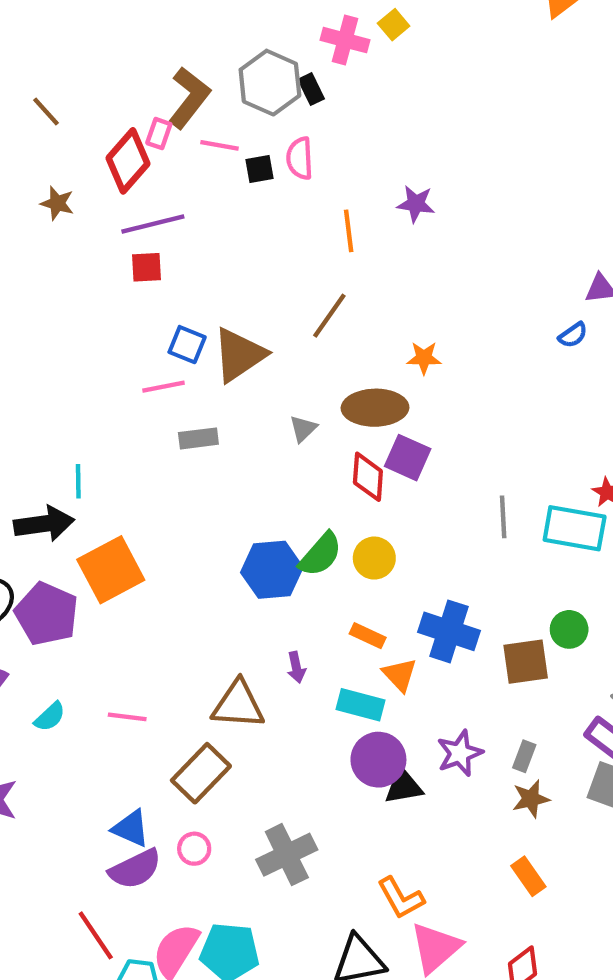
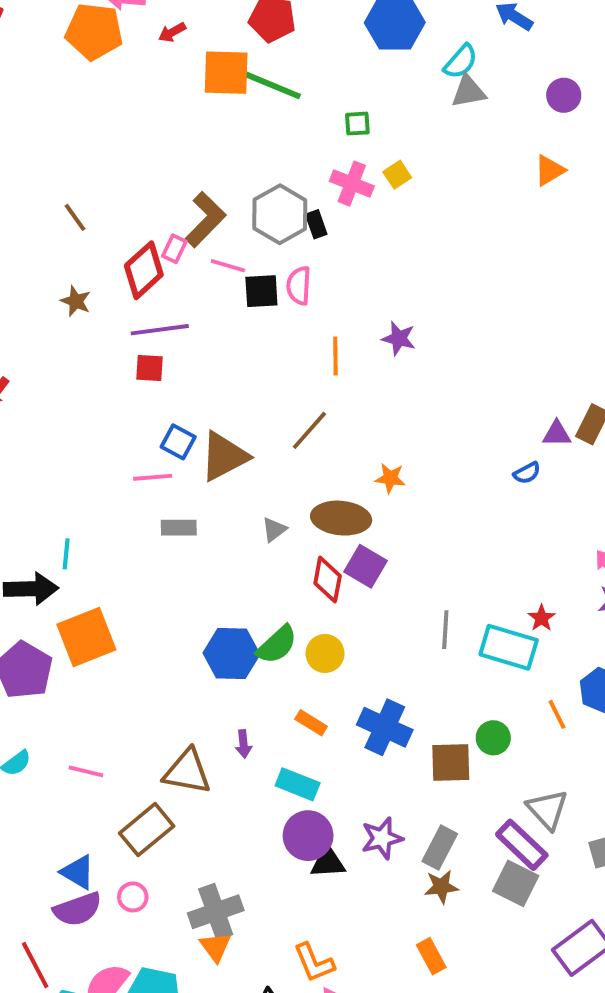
black square: (259, 169) -> (261, 291), size x1.4
orange triangle: (400, 675) -> (215, 947), moved
gray rectangle: (524, 756) -> (440, 848), size x1.5

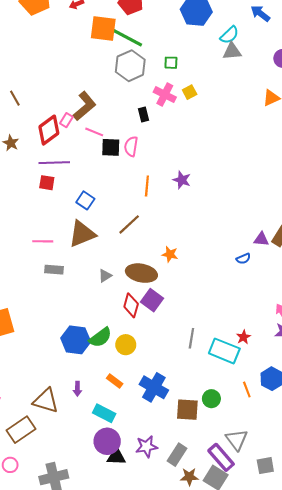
gray hexagon: (280, 214) -> (130, 66), moved
blue square: (178, 442) -> (85, 200), moved
brown star: (441, 887) -> (189, 477), moved

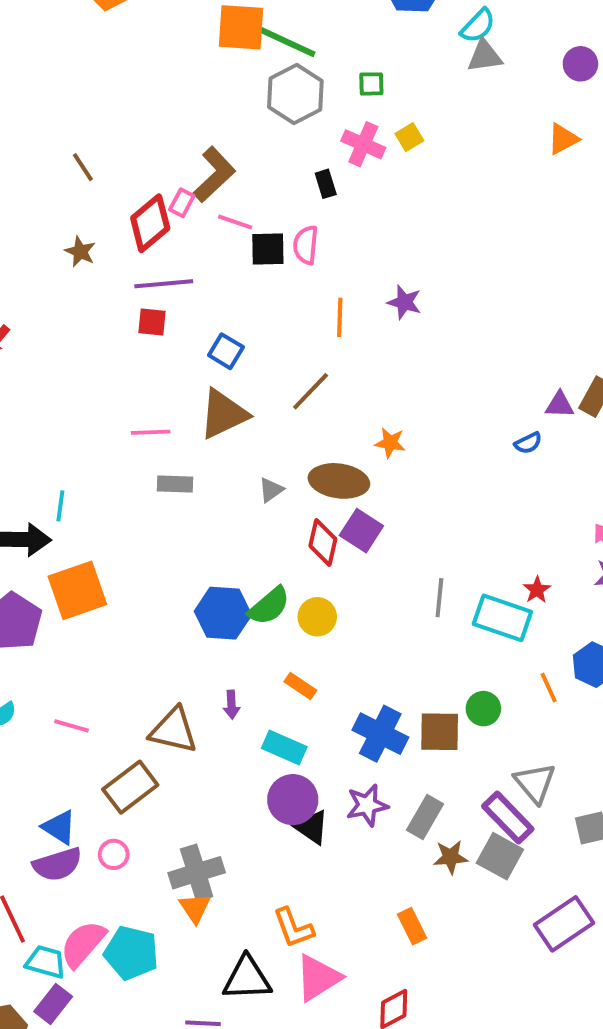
blue cross: (154, 387) -> (380, 734), moved
black triangle: (116, 457) -> (312, 827), turned 36

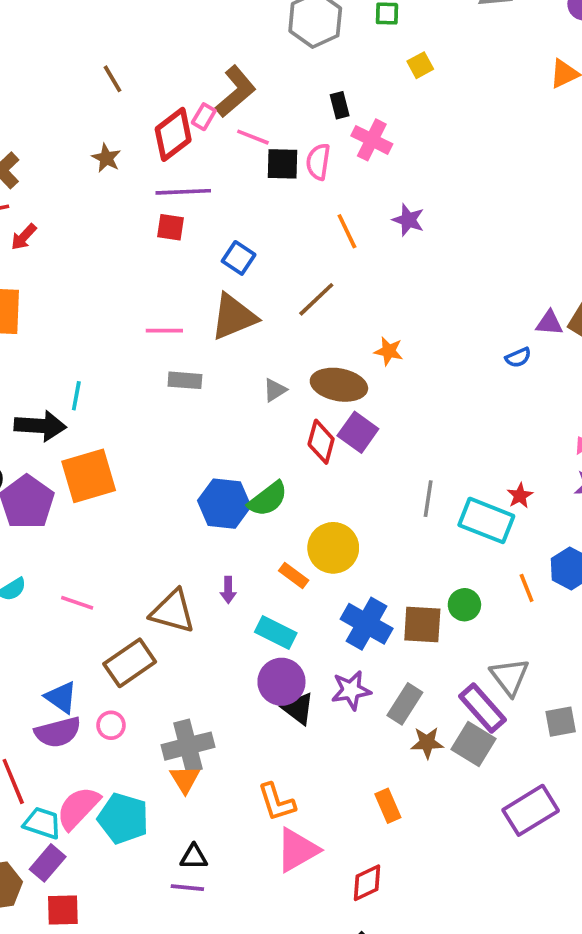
pink cross: (363, 144) -> (372, 140), moved
orange line: (340, 317) -> (347, 231), turned -30
yellow circle: (317, 617) -> (333, 548), moved, size x1.4
black triangle: (247, 978) -> (194, 857), moved, size x0.6

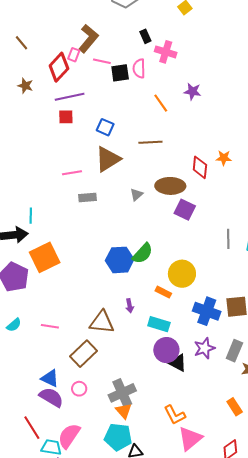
brown line: (316, 299) -> (150, 142), turned 50
orange star: (389, 351) -> (224, 158), moved
red diamond: (321, 442) -> (200, 167), moved
purple semicircle: (58, 732) -> (51, 397), turned -125
cyan pentagon: (123, 818) -> (118, 437), moved

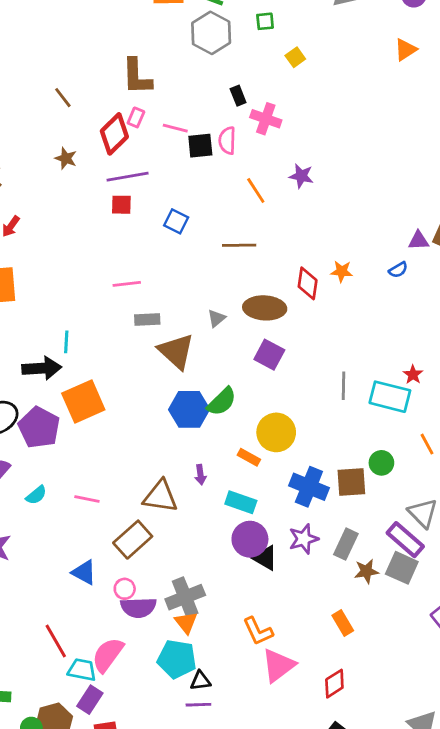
brown L-shape: (88, 38) -> (137, 77), moved, turned 136
brown triangle: (108, 159) -> (176, 351), moved, turned -48
purple square: (185, 210) -> (269, 355), moved
purple semicircle: (51, 397) -> (138, 607), moved, turned 145

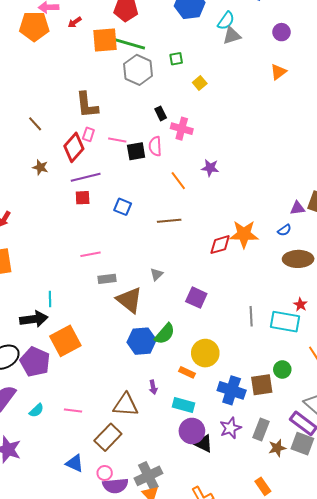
orange star: (342, 271) -> (244, 234), size x1.8
red diamond: (308, 283) -> (220, 245), turned 70
brown ellipse: (265, 308) -> (298, 259), moved

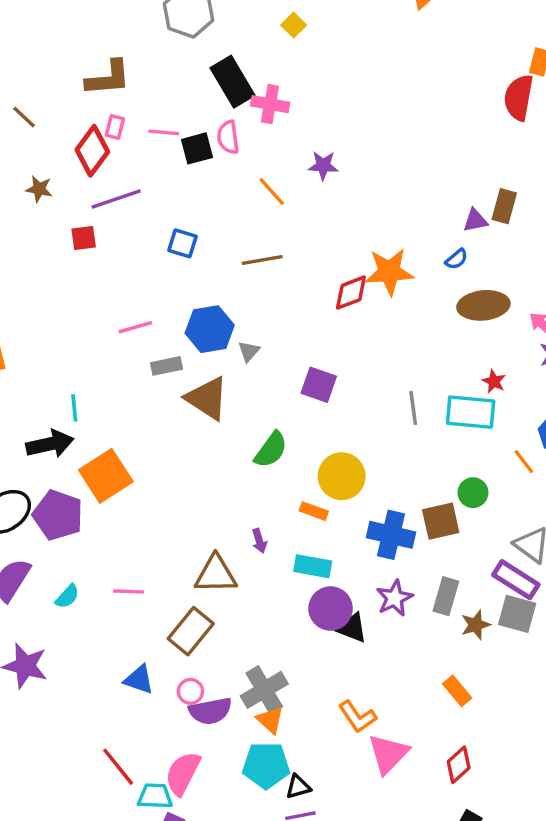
brown L-shape: (87, 105) -> (108, 78), turned -84
black rectangle: (161, 113) -> (233, 82), size x2.0
red square: (83, 198) -> (84, 238), moved
blue hexagon: (142, 341) -> (210, 329), moved

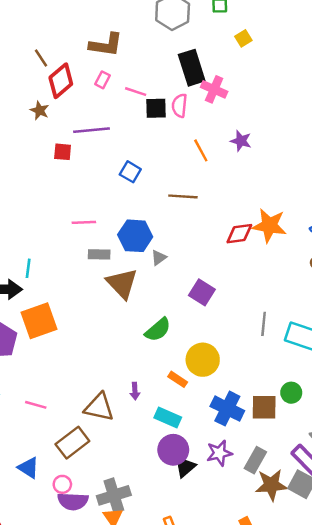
red diamond: (92, 151) -> (61, 81), moved
brown star: (476, 625) -> (271, 485), size x1.5
black triangle: (352, 628) -> (185, 467), turned 45

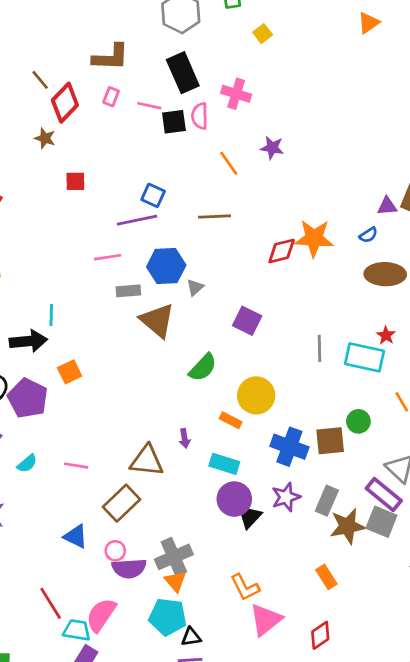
black rectangle: (192, 68) -> (183, 73), moved
purple line: (92, 130) -> (137, 220), moved
orange square: (39, 321) -> (70, 372), size x0.6

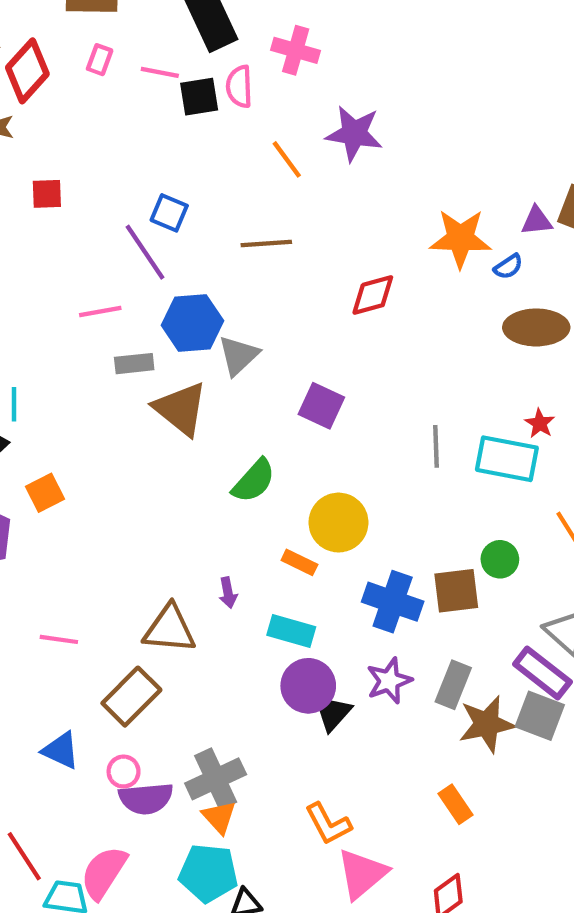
purple star: (272, 148) -> (354, 134), size x1.5
purple line: (137, 220) -> (145, 252), turned 69
orange star: (314, 238) -> (460, 238), moved
gray triangle: (195, 287) -> (238, 355), size x1.5

